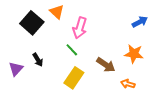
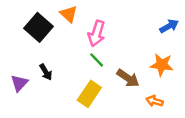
green line: (72, 50) -> (97, 60), moved

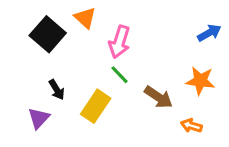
purple triangle: (19, 83) -> (39, 118), moved
yellow rectangle: (89, 94) -> (96, 106), moved

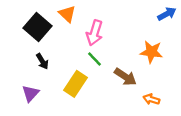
blue arrow: (209, 33) -> (167, 14), moved
orange star: (200, 81) -> (151, 52), moved
black arrow: (57, 90) -> (42, 61), moved

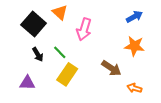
blue arrow: (167, 14) -> (134, 17), moved
green line: (94, 59) -> (60, 52), moved
purple triangle: (30, 93) -> (27, 83), turned 49

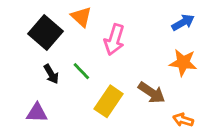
yellow rectangle: (67, 74) -> (109, 101), moved

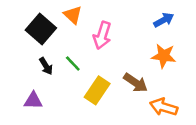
orange arrow: (183, 120) -> (164, 107), size x1.5

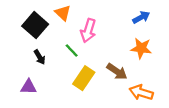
green line: (73, 64) -> (72, 50), moved

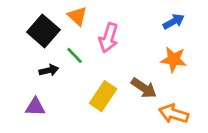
green line: (72, 50) -> (75, 55), moved
black arrow: (40, 57) -> (49, 70), turned -72

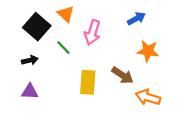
blue arrow: (174, 21) -> (136, 19), moved
black arrow: (49, 70) -> (30, 60), moved
yellow rectangle: (103, 96) -> (88, 82), turned -30

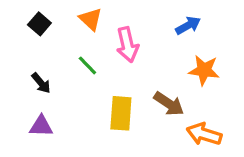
black square: (37, 27) -> (39, 24), moved, size x0.6
pink arrow: (92, 32) -> (127, 45), turned -30
black arrow: (30, 60) -> (41, 83), turned 63

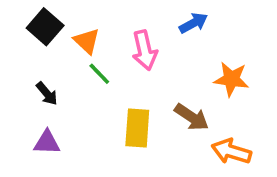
orange triangle: (91, 19) -> (87, 41), moved
black square: (39, 24) -> (45, 27), size x1.4
blue arrow: (188, 25) -> (193, 23), moved

